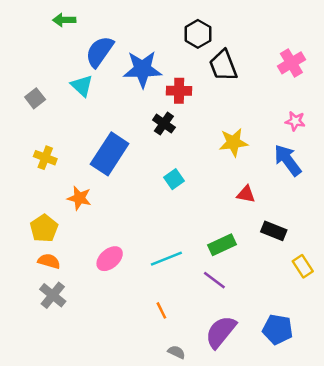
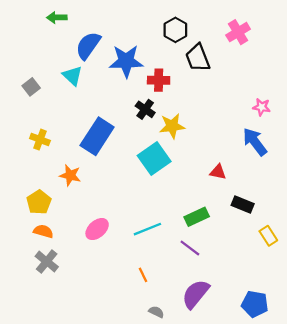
pink cross: (291, 63) -> (238, 32), moved
yellow star: (233, 142) -> (172, 126), moved
cyan square: (174, 179) -> (154, 159), size x1.8
blue pentagon: (278, 329) -> (255, 304), moved

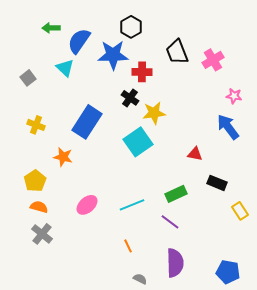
green arrow: (57, 18) -> (51, 28), moved
black hexagon: (175, 30) -> (131, 27), moved
pink cross: (238, 32) -> (213, 60), moved
purple semicircle: (196, 294) -> (175, 263), turned 140

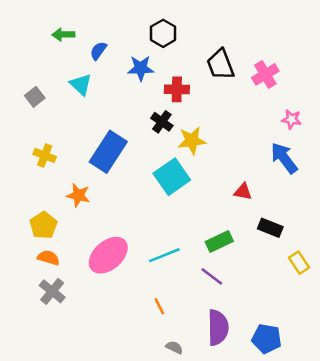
blue semicircle: (79, 41) -> (98, 51), size x0.6
blue star: (113, 55) -> (141, 68), size x0.7
pink ellipse: (87, 205) -> (108, 255), size x1.5
blue pentagon: (228, 272) -> (267, 339), moved

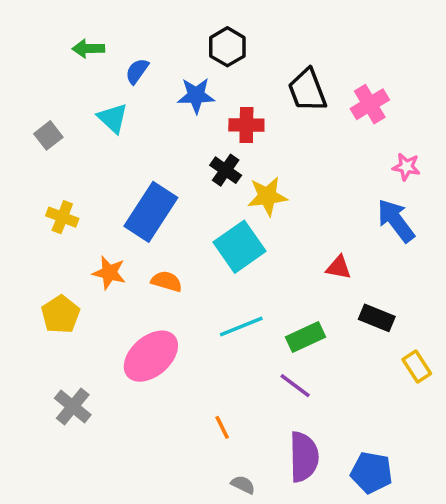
cyan line: (164, 255) -> (241, 327), moved
orange semicircle: (48, 258) -> (167, 281), moved

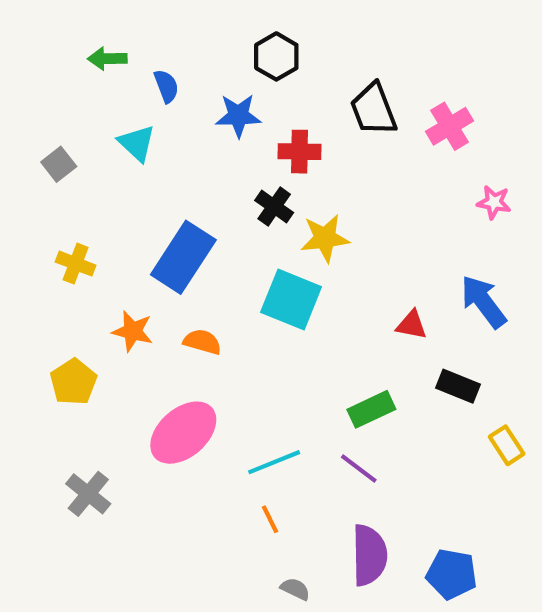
blue semicircle: (137, 71) -> (166, 86), turned 124
blue arrow: (396, 221) -> (483, 302), moved
cyan square: (240, 247) -> (291, 299), turned -33
cyan line: (241, 327) -> (274, 462), moved

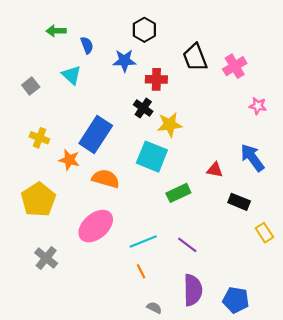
orange star: (133, 331) -> (69, 160), moved
orange semicircle: (202, 342) -> (106, 179), size x1.4
yellow pentagon: (73, 382) -> (38, 200), size x1.4
green rectangle: (371, 409) -> (178, 193), moved

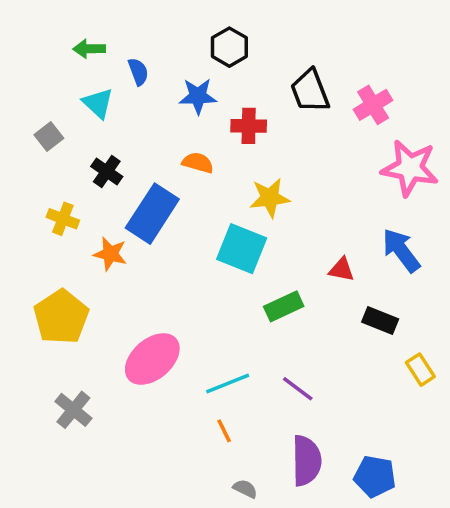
cyan triangle: (71, 75) -> (98, 103), moved
pink star: (258, 106) -> (410, 168), size x2.0
black cross: (143, 108) -> (107, 171), moved
orange semicircle: (106, 179) -> (198, 163), moved, size x0.7

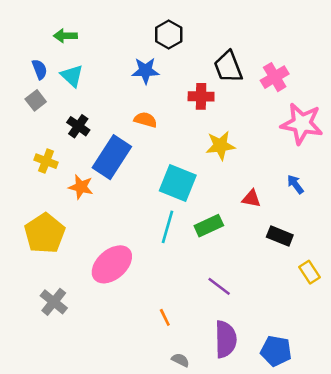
blue semicircle: (138, 72) -> (40, 69), moved
red cross: (249, 126) -> (201, 96), moved
yellow star: (270, 198) -> (220, 146), moved
blue arrow: (401, 250) -> (295, 184), size x0.6
cyan line: (228, 384) -> (167, 227), moved, turned -52

